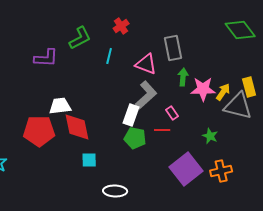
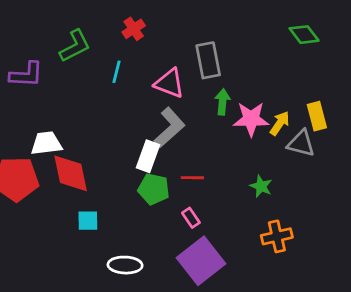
green diamond: (240, 30) -> (304, 35), size x0.7
gray triangle: (238, 106) -> (301, 143), size x0.7
pink rectangle: (172, 113) -> (191, 218), moved
purple square: (186, 169) -> (201, 261), moved

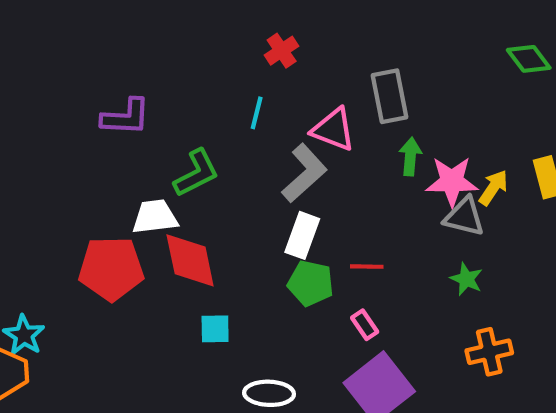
green L-shape: (75, 46) -> (196, 173), moved
gray L-shape: (169, 128) -> (304, 173), moved
gray triangle: (301, 143) -> (464, 217), moved

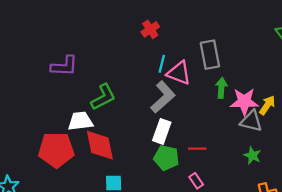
cyan line: (257, 113) -> (162, 64), moved

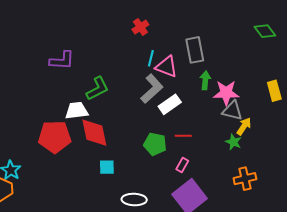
yellow arrow: (267, 105) -> (244, 126), moved
white rectangle: (162, 131) -> (170, 104), moved, turned 35
pink rectangle: (196, 181) -> (182, 165), turned 64

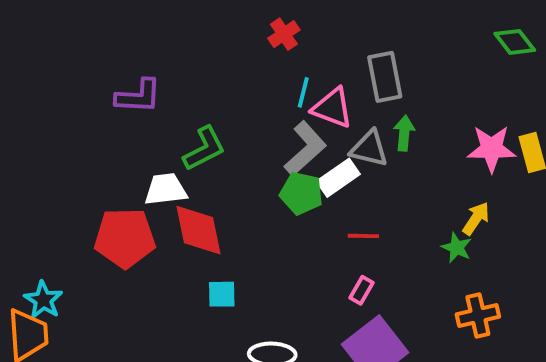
pink star: (226, 93) -> (491, 149), moved
gray triangle: (232, 111) -> (369, 149), moved
green pentagon: (155, 144) -> (301, 193), moved

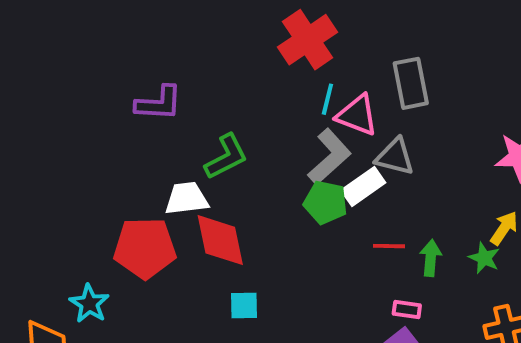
red cross: (284, 34) -> (308, 40), size x1.8
green arrow: (404, 133) -> (431, 258), moved
pink rectangle: (361, 290) -> (407, 310), moved, turned 68
cyan star: (43, 300) -> (89, 304), moved

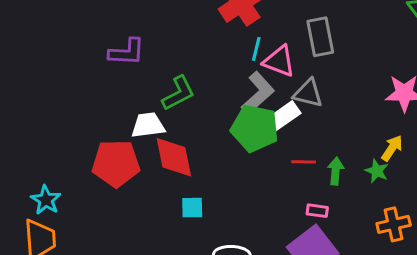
green pentagon: (325, 202) -> (255, 128), size x1.4
cyan star: (89, 304) -> (46, 200), moved

